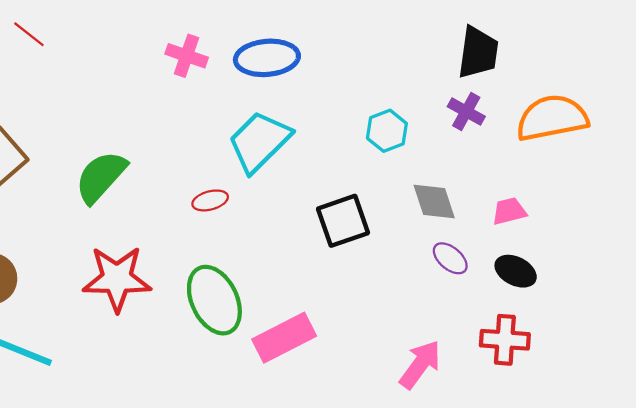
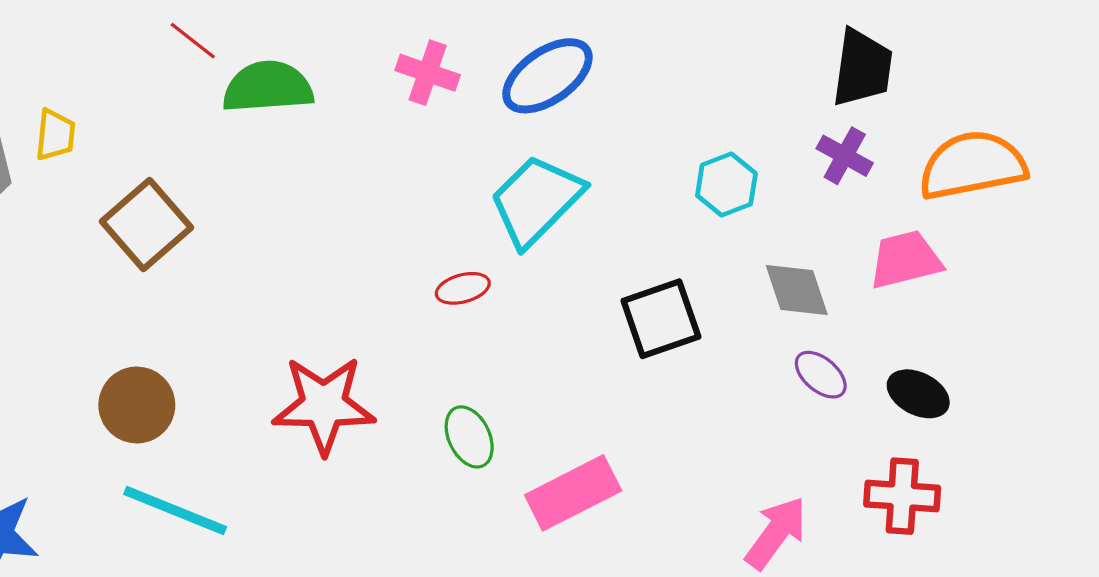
blue ellipse: (267, 58) -> (547, 76), turned -30
green semicircle: (101, 177) -> (268, 87), moved, turned 44
pink trapezoid: (509, 211) -> (905, 260), moved, size x1.4
green ellipse: (214, 300) -> (469, 437), size x0.6

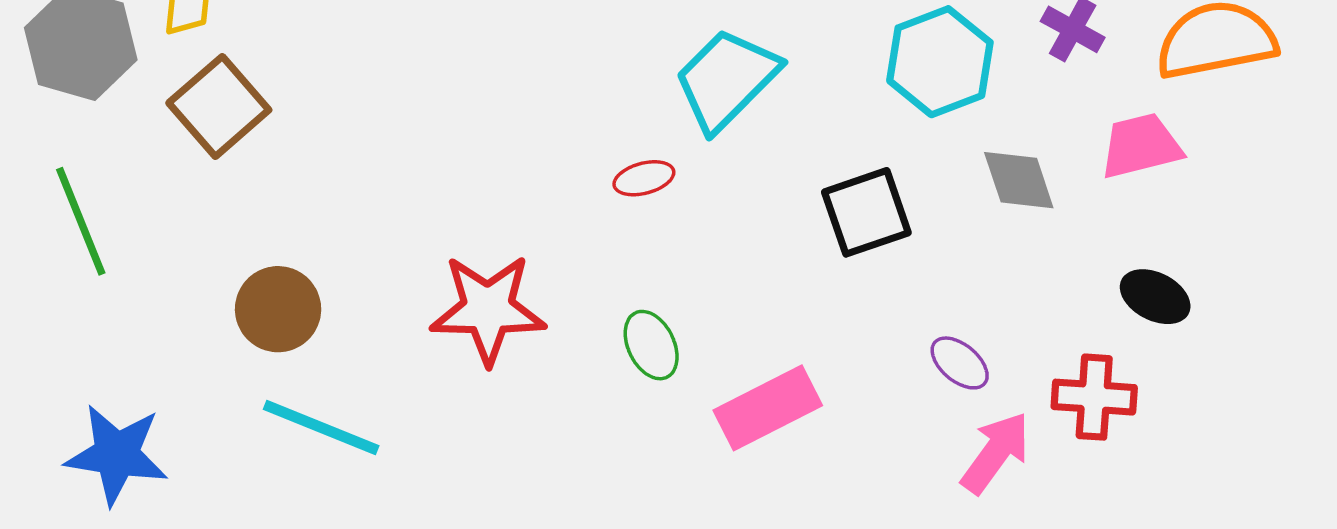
cyan hexagon: (726, 184) -> (940, 62), size x1.5
brown square: (146, 224) -> (219, 106), moved
purple ellipse: (821, 375) -> (960, 363), moved
red cross: (902, 496) -> (1094, 397), moved

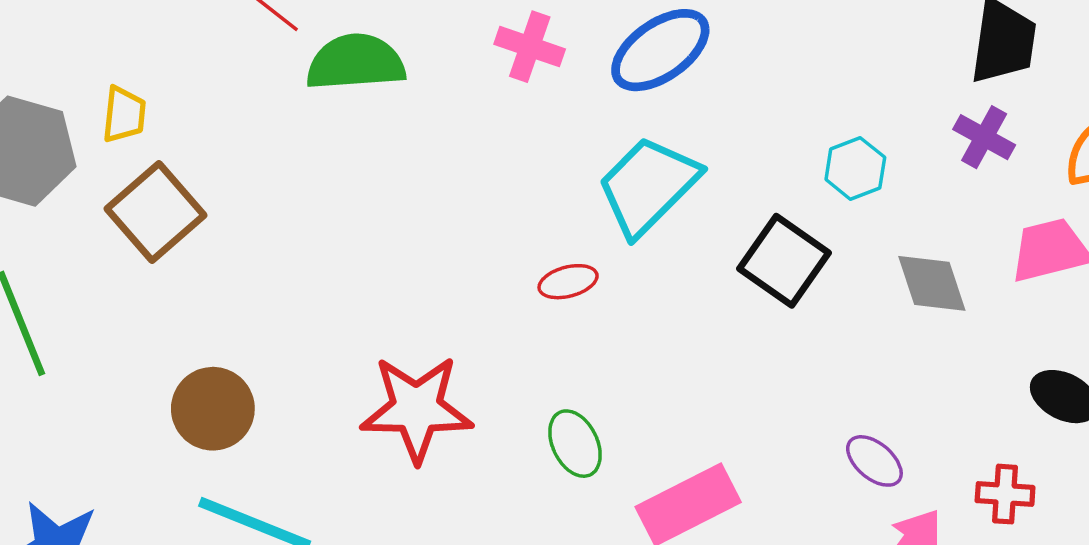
cyan hexagon: (940, 62) -> (855, 168), size x0.6
black square: (866, 212) -> (784, 261), moved, turned -36
red cross: (1094, 397) -> (1005, 494), size x0.7

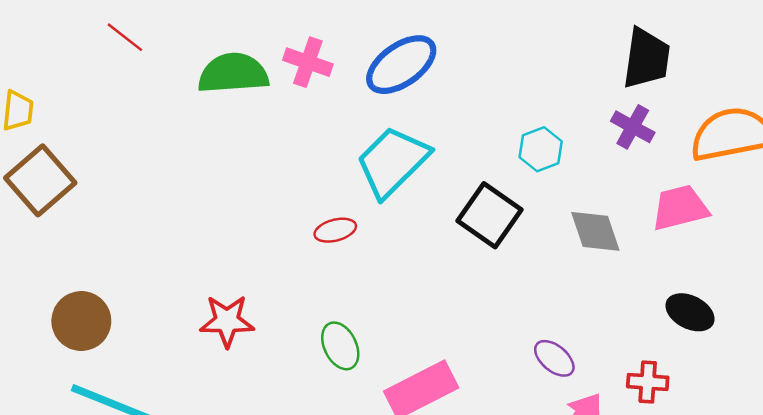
green semicircle: (356, 62) -> (233, 73), moved
red star: (417, 409) -> (227, 321), size x0.7

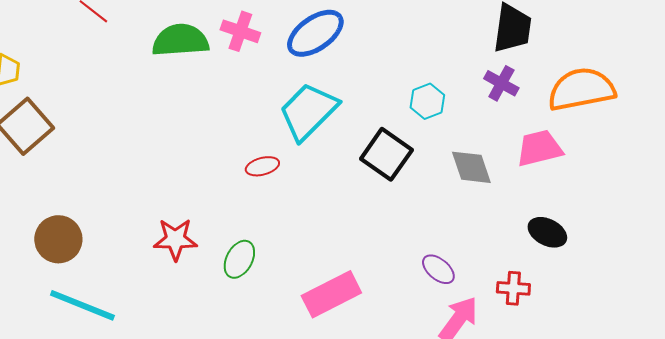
green ellipse: (340, 346) -> (239, 259), moved, turned 54

